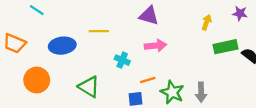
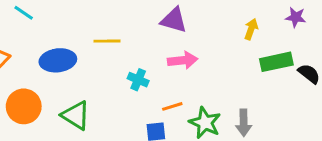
green triangle: (89, 87) -> (76, 115), moved

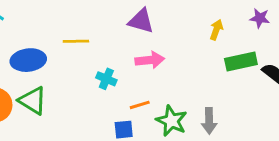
green triangle: (76, 115) -> (33, 101), moved

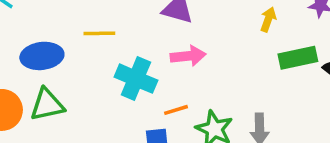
cyan cross: (106, 79) -> (136, 79), size x1.6
green triangle: (33, 101) -> (47, 105), turned -44

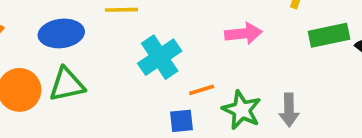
pink arrow: (188, 56) -> (243, 33), moved
cyan cross: (136, 79) -> (160, 57), turned 33

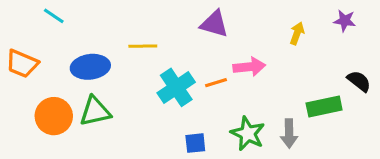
green rectangle: (329, 35) -> (324, 107), moved
orange line: (202, 90) -> (216, 83), moved

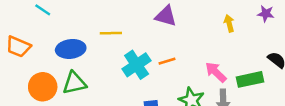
yellow arrow: (297, 33) -> (229, 23), turned -35
pink arrow: (249, 67) -> (216, 72), moved, turned -130

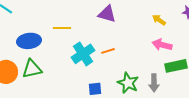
yellow arrow: (229, 23) -> (159, 20), turned -40
pink arrow: (216, 72) -> (162, 45), moved, turned -30

